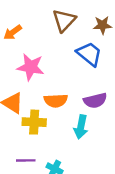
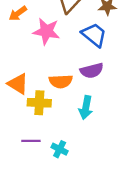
pink star: (31, 67) -> (46, 31), moved
purple semicircle: (95, 101) -> (92, 71), moved

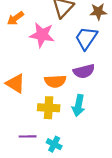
blue trapezoid: (94, 35) -> (86, 38), turned -95
yellow cross: (39, 103) -> (49, 108), moved

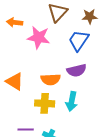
orange arrow: (15, 18) -> (15, 22), turned 42

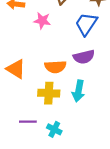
pink star: (39, 37) -> (42, 21), size x0.7

